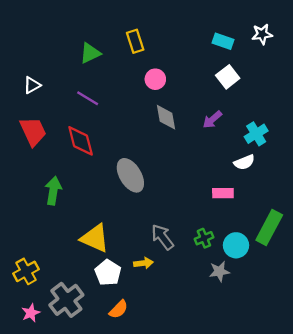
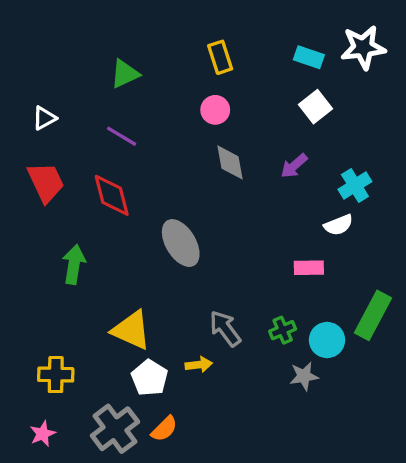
white star: (262, 34) -> (363, 47), size x1.5
yellow rectangle: (135, 41) -> (220, 57), moved
yellow cross: (26, 271) -> (56, 375), moved, turned 30
gray cross: (66, 300) -> (115, 429), moved

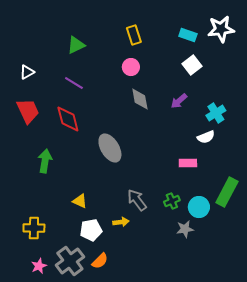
yellow triangle: (131, 330) -> (80, 201), size x0.6
white pentagon: (149, 378) -> (91, 230), turned 30
pink star: (43, 434) -> (39, 266), moved

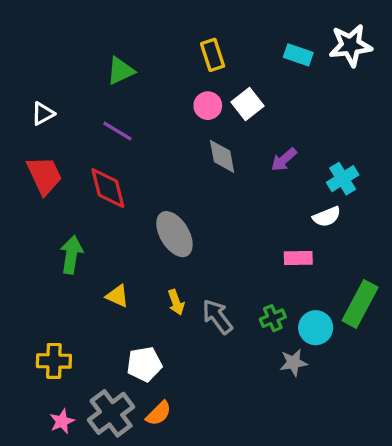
white square: (192, 65) -> (247, 104), moved
yellow triangle: (80, 201) -> (117, 296), moved
yellow arrow: (121, 222) -> (176, 302), moved, turned 77

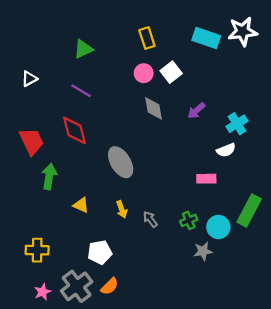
cyan rectangle: (298, 55) -> (206, 38), size x1.4
red trapezoid: (44, 175) -> (32, 141), moved
gray arrow: (217, 317) -> (150, 219), size x0.7

